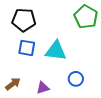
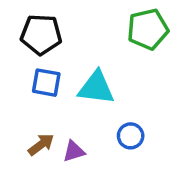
green pentagon: (86, 17) -> (148, 29), turned 30
brown arrow: (13, 84) -> (41, 145), moved

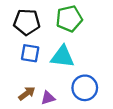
green pentagon: (148, 29) -> (69, 19), moved
blue circle: (131, 136) -> (85, 88), size x1.5

